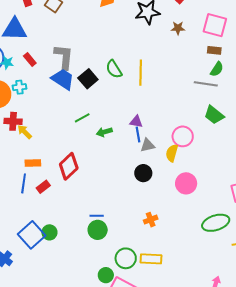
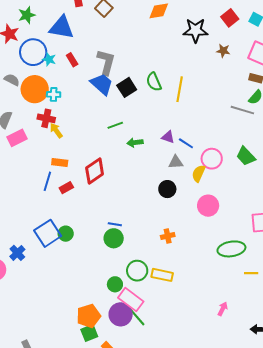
cyan cross: (19, 87) -> (54, 94), moved
green trapezoid: (214, 115) -> (246, 156), moved
blue line: (138, 134) -> (186, 143), moved, turned -56

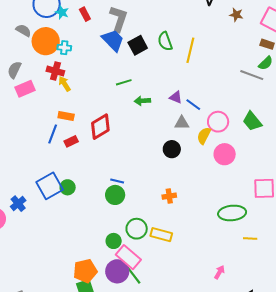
pink circle: (208, 206) -> (225, 154), moved

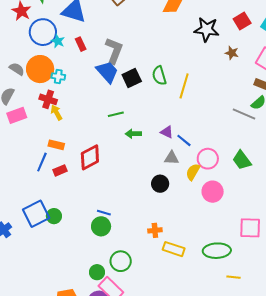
gray semicircle: (23, 30) -> (17, 69), moved
yellow rectangle: (161, 235) -> (174, 249), moved

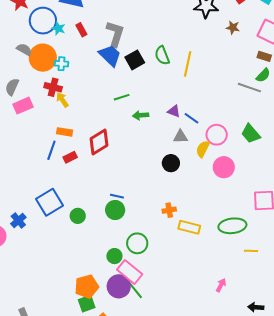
gray semicircle: (17, 69) -> (24, 50), moved
green circle: (54, 216) -> (78, 216), moved

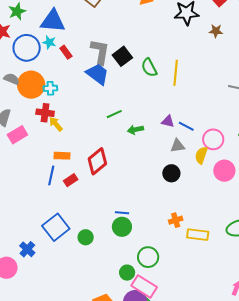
cyan star: (58, 28) -> (49, 42), moved
black square: (135, 60) -> (122, 56), moved

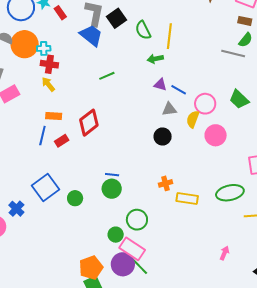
red cross: (45, 113) -> (49, 64), moved
green arrow: (135, 130) -> (155, 59), moved

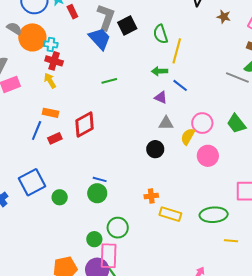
green semicircle: (143, 30) -> (161, 34), moved
blue line: (179, 90) -> (180, 85), moved
pink rectangle: (132, 249) -> (109, 256), turned 50

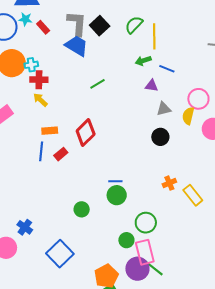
green semicircle: (161, 34) -> (134, 25), turned 78
blue square: (32, 182) -> (60, 254), moved
yellow rectangle: (170, 214) -> (193, 195), turned 50

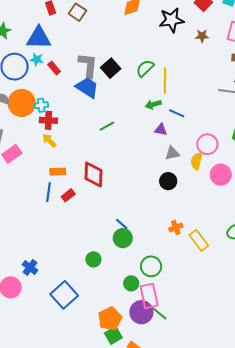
red diamond: (86, 133) -> (94, 175), turned -44
blue line: (115, 181) -> (122, 224), turned 40
green circle: (82, 209) -> (93, 259), moved

